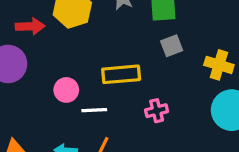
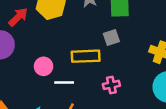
red arrow: (30, 26) -> (18, 17), turned -45
gray square: (172, 46) -> (111, 38), moved

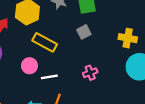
yellow rectangle: (86, 56) -> (45, 42), moved, turned 40

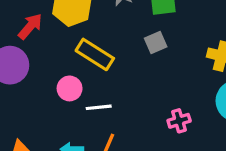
pink cross: (90, 73) -> (179, 121), moved

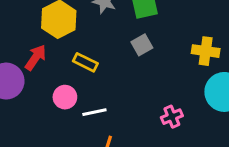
red arrow: (30, 26) -> (36, 57), moved
yellow rectangle: (95, 54) -> (85, 62), size x0.7

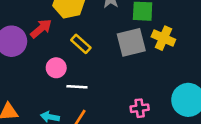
gray square: (142, 45) -> (131, 42), size x1.6
yellow cross: (206, 51) -> (163, 38), moved

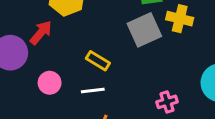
yellow rectangle: (81, 44) -> (98, 61), moved
pink circle: (56, 68) -> (50, 83), moved

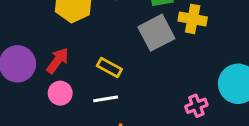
red arrow: (41, 33) -> (58, 61), moved
pink cross: (167, 102) -> (196, 106), moved

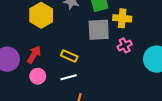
gray square: (156, 33) -> (99, 30), turned 30
pink cross: (196, 106) -> (125, 45), moved

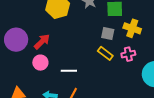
gray square: (99, 30) -> (108, 33), size x0.6
yellow rectangle: (69, 56) -> (105, 53), moved

